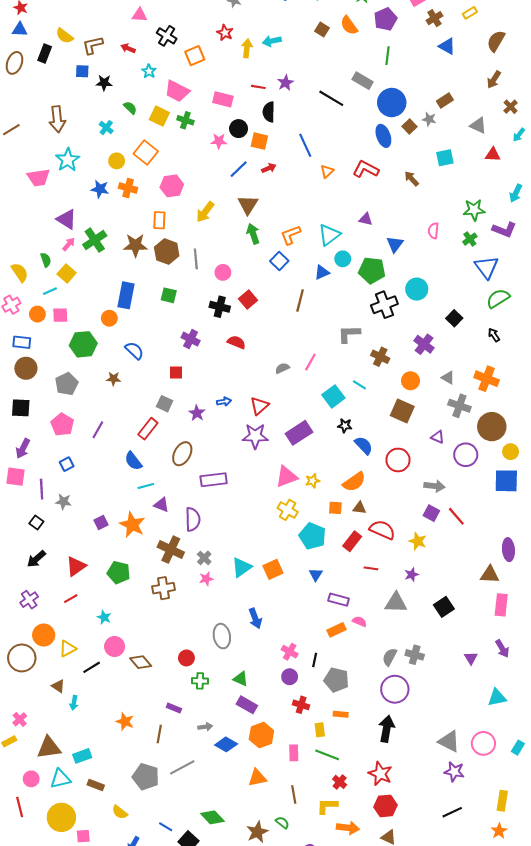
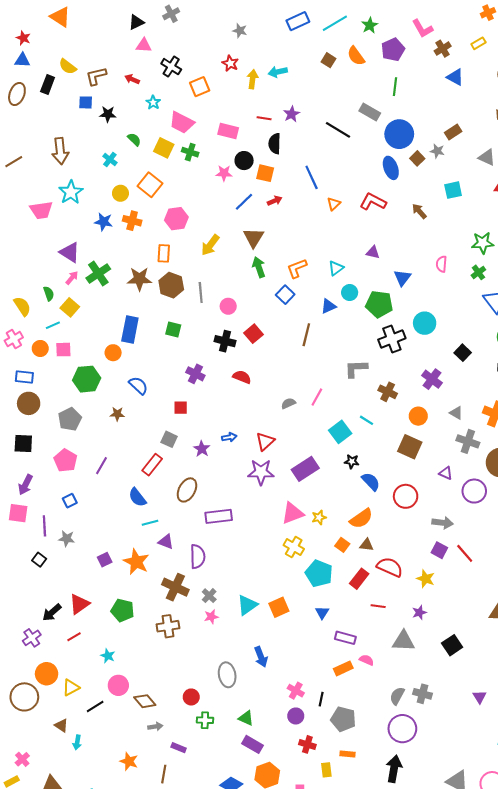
cyan triangle: (329, 235) -> (336, 268), size x0.7
orange square: (335, 508) -> (342, 545), turned 32
black arrow: (36, 559) -> (52, 612), moved
gray arrow: (205, 727) -> (155, 727), moved

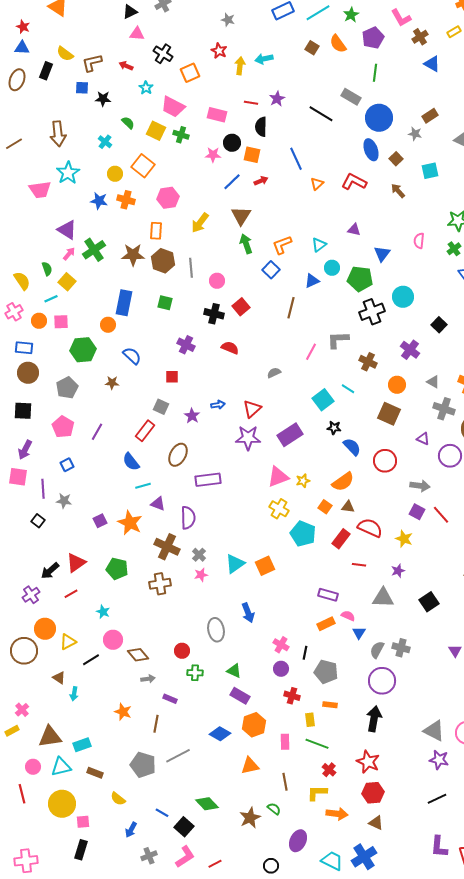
brown square: (417, 158) -> (396, 159), moved
pink line: (317, 397) -> (311, 352), moved
blue triangle: (322, 612) -> (359, 633), moved

